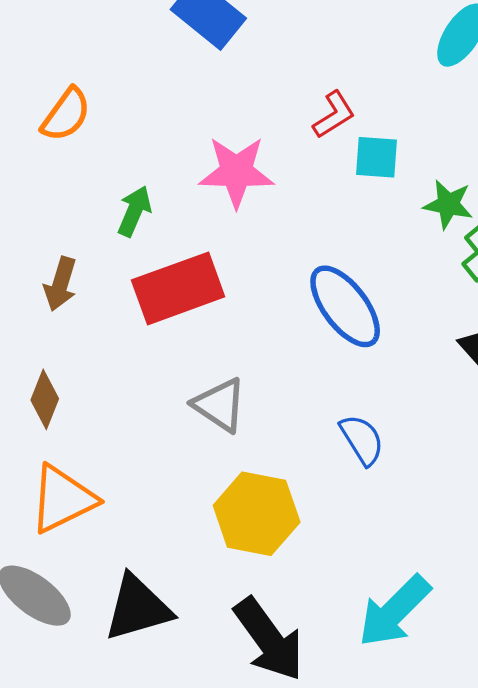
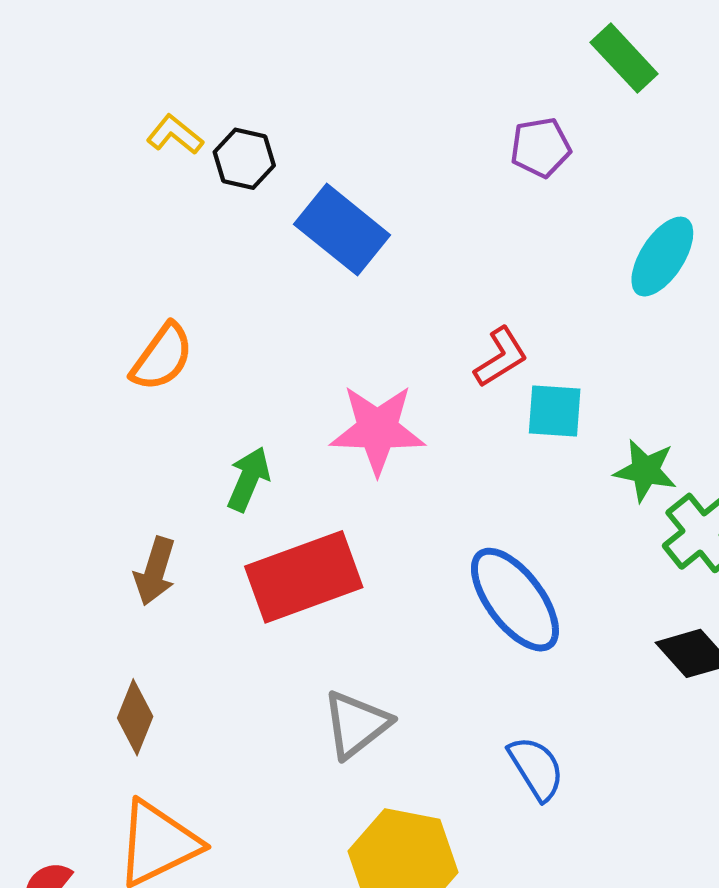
gray triangle: (220, 405) -> (356, 724), turned 48

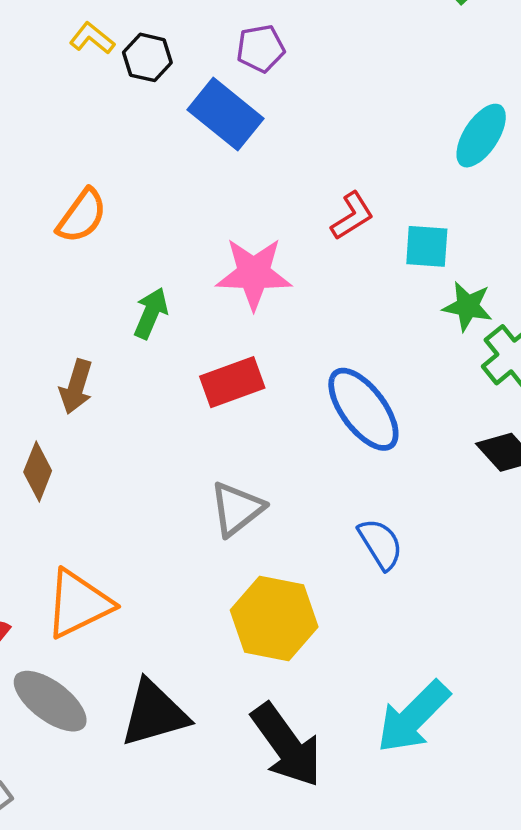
purple pentagon: (540, 147) -> (261, 48), moved
cyan square: (555, 411) -> (427, 246), moved
red rectangle: (304, 577) -> (232, 382), moved, size x0.7
brown diamond: (135, 717) -> (38, 471), moved

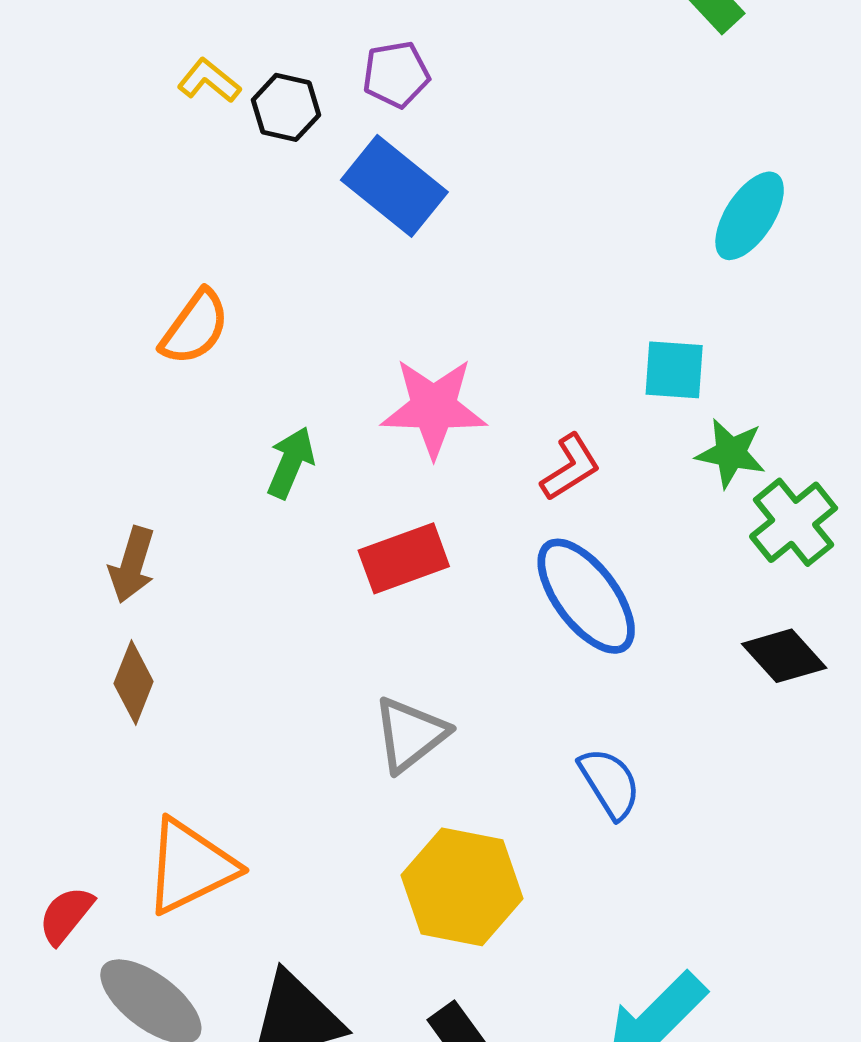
purple pentagon: (261, 48) -> (396, 74), moved
red L-shape: (352, 216) -> (570, 467), moved
brown arrow: (76, 387) -> (132, 565), moved

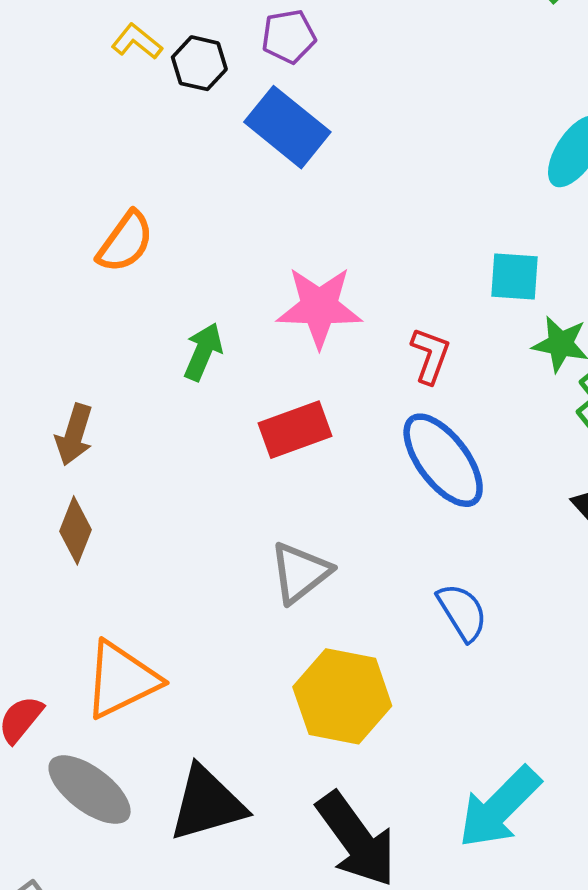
red L-shape: (570, 467) -> (430, 356), turned -38

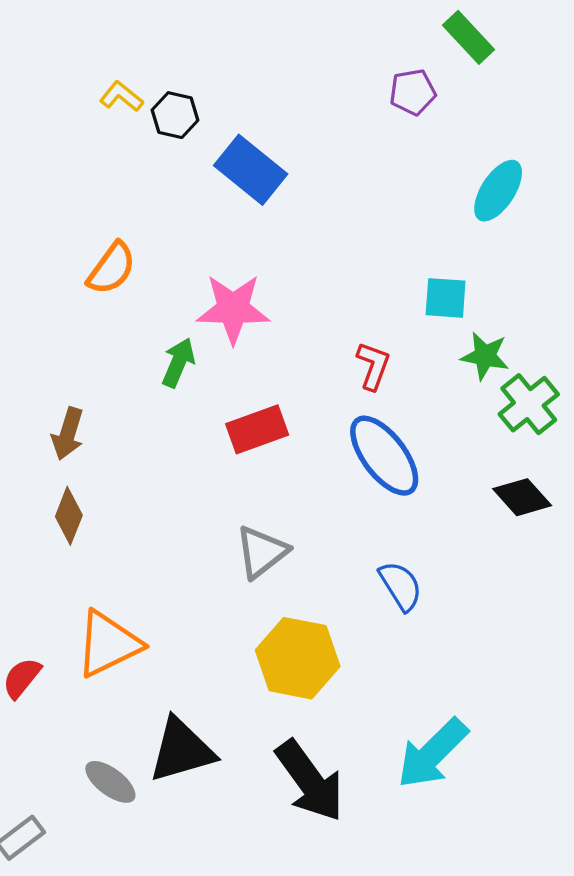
purple pentagon: (289, 36) -> (413, 92), moved
pink star: (319, 307) -> (233, 309), moved
gray ellipse: (90, 790) -> (110, 782), moved, size x0.7

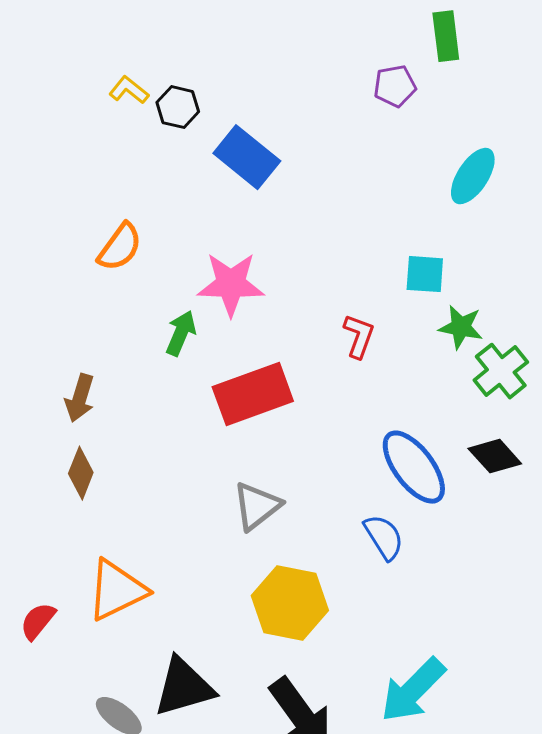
green rectangle: (469, 37) -> (446, 36), turned 36
red rectangle: (257, 429) -> (253, 394), size x1.4
blue ellipse: (384, 456) -> (414, 467), moved

